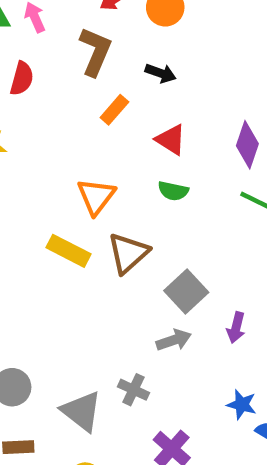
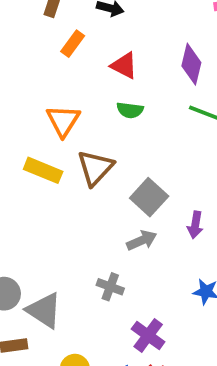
gray triangle: (82, 411) -> (44, 310), moved

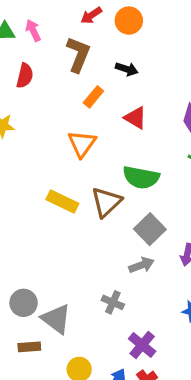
green semicircle: (130, 110) -> (141, 177), moved, size x1.6
orange triangle: (63, 121) -> (82, 144), moved

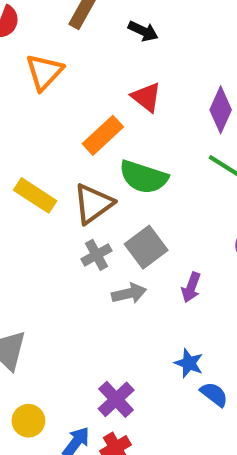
orange rectangle: (93, 97) -> (103, 135), moved, size x1.4
orange triangle: (82, 144) -> (44, 72), moved
gray cross: (113, 302) -> (96, 255), moved, turned 30

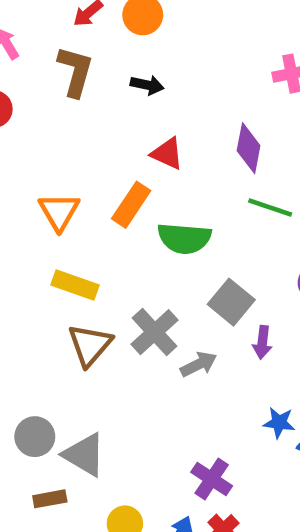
orange triangle: (44, 72) -> (59, 212), moved
brown triangle: (93, 204) -> (90, 345), moved
gray square: (146, 247) -> (231, 302), moved
gray cross: (96, 255) -> (155, 332), size x1.5

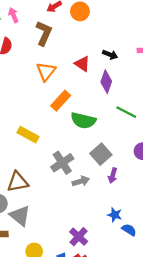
black arrow: (147, 85) -> (110, 55), moved
purple diamond: (249, 148) -> (106, 82), moved
red triangle: (167, 154) -> (82, 64), moved
orange triangle: (59, 212) -> (46, 71), moved
brown triangle: (90, 345) -> (18, 182), moved, turned 30

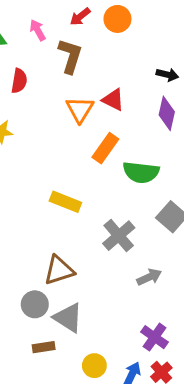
pink arrow: (13, 15) -> (38, 30), moved
red triangle: (82, 64) -> (113, 100), moved
gray arrow: (81, 181) -> (149, 277), moved

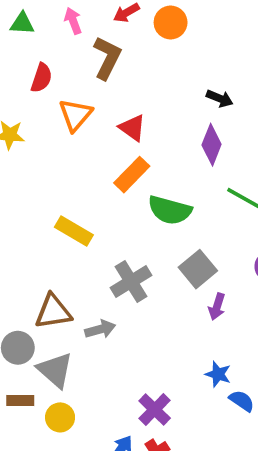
red triangle: (113, 100) -> (132, 128), moved
orange triangle: (80, 110) -> (75, 115), moved
gray arrow: (149, 277) -> (100, 329), moved
yellow circle: (94, 366) -> (60, 417), moved

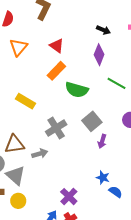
orange triangle: (75, 115) -> (18, 47), moved

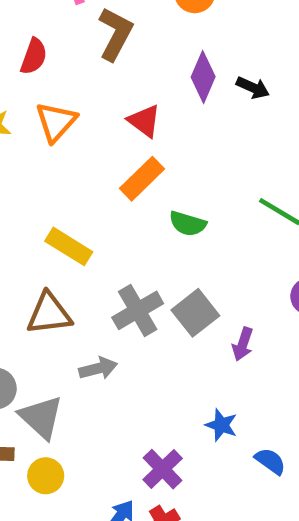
purple diamond: (99, 55) -> (203, 77), moved
green semicircle: (77, 90) -> (188, 224), size x0.7
gray square: (92, 121) -> (195, 313), moved
brown triangle: (14, 144) -> (49, 314), moved
blue star: (103, 178) -> (221, 425), moved

